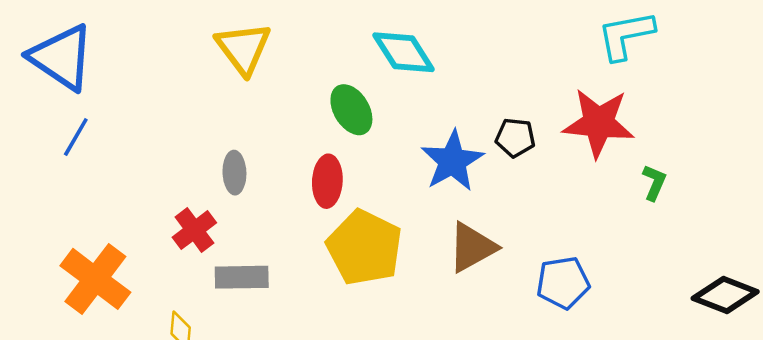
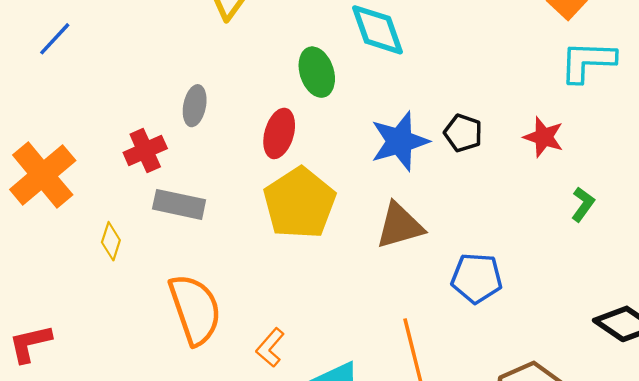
red star: (598, 123) -> (544, 137), size x0.6

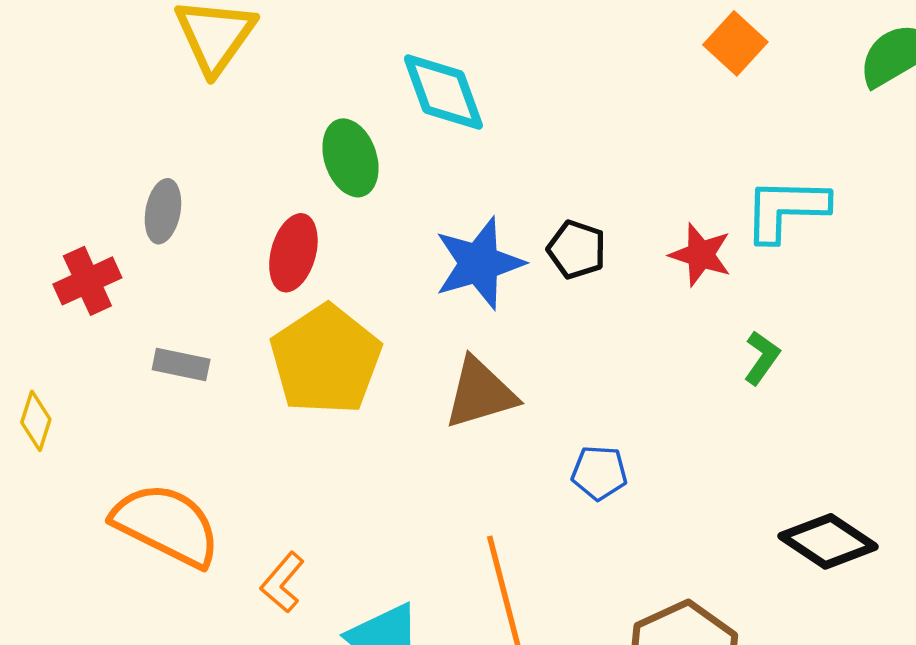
cyan L-shape: (588, 61) -> (786, 209), moved
gray rectangle: (179, 204) -> (181, 365), moved, size x0.7
blue pentagon: (477, 278) -> (599, 473), size x0.7
orange semicircle: (195, 309) -> (166, 525), turned -44

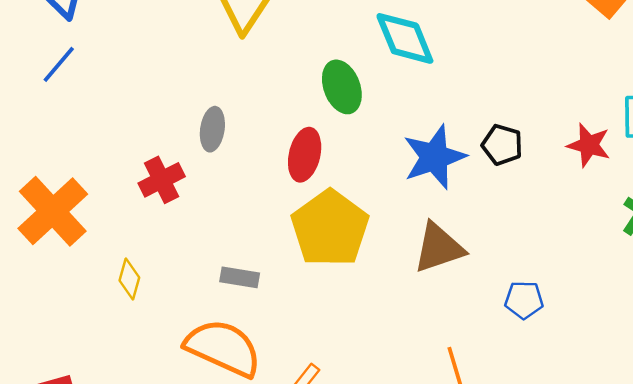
gray rectangle: (181, 365) -> (240, 277), moved

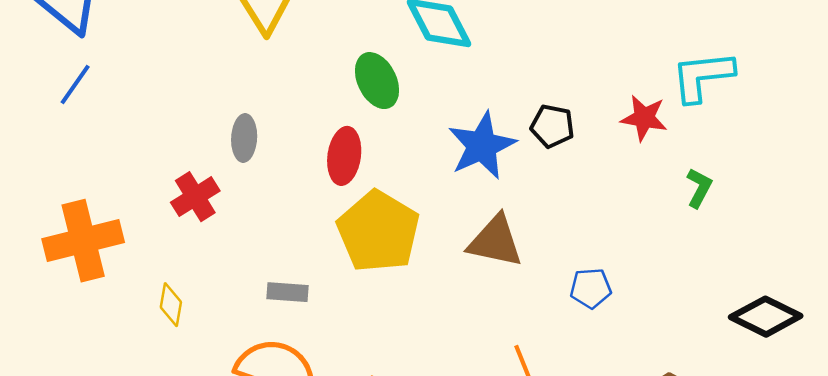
orange cross: (53, 211) -> (83, 241), turned 34
brown triangle: (439, 248) -> (495, 241), turned 36

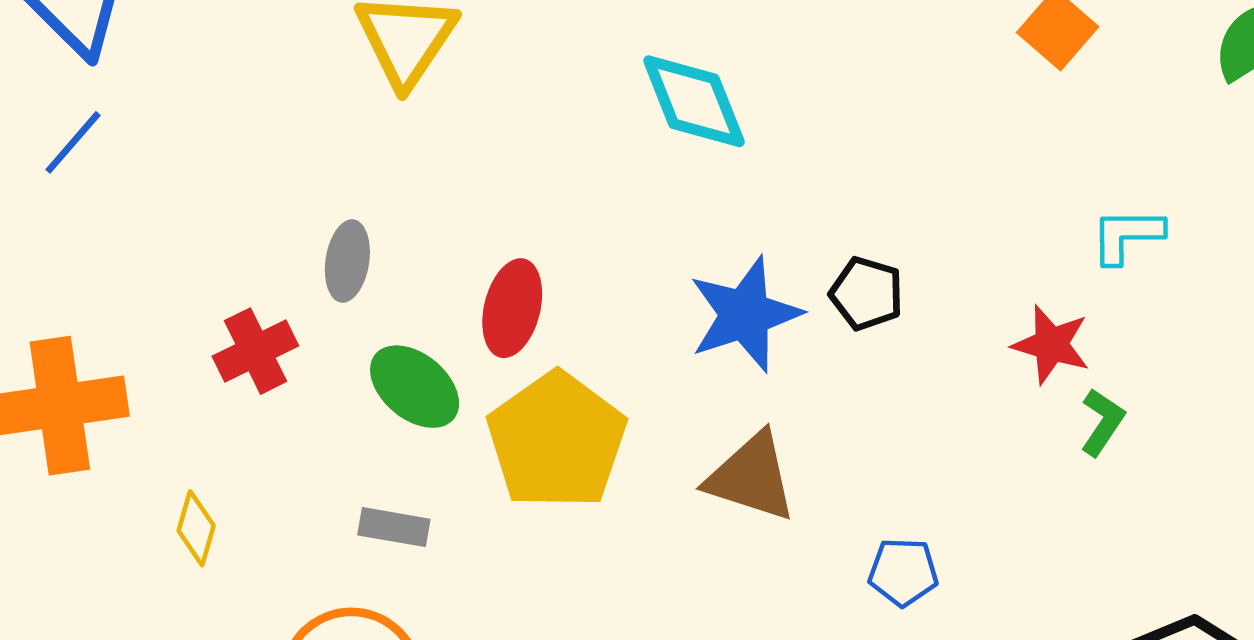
cyan L-shape: (702, 76) -> (1127, 235), size x0.7
green ellipse: (377, 81) -> (415, 387), moved, turned -30
red star: (644, 118) -> (1051, 345), moved

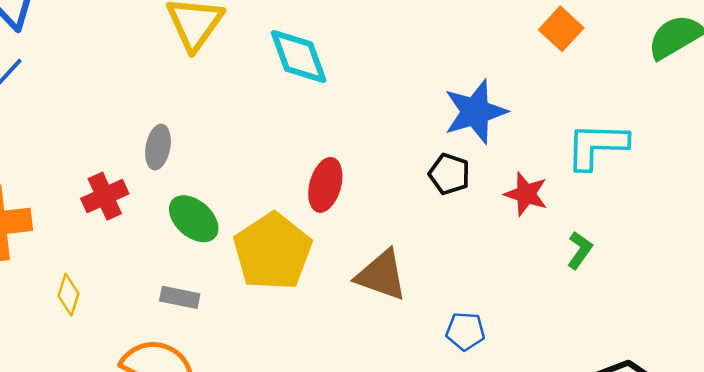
cyan diamond: (694, 101) -> (299, 57), moved
cyan L-shape: (1127, 235) -> (597, 146), size x1.5
red ellipse: (512, 308) -> (325, 185), moved
blue star: (745, 314) -> (475, 112), moved
red star: (1051, 345) -> (526, 194), moved

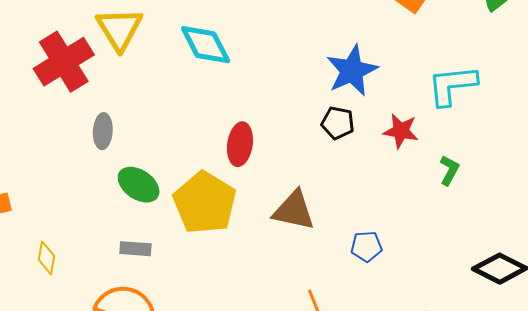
red cross: (105, 196) -> (64, 62), moved, size x1.6

